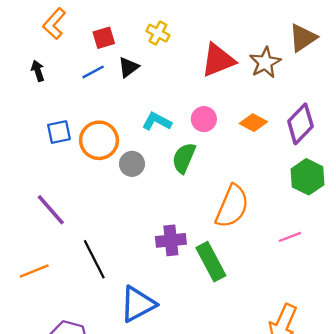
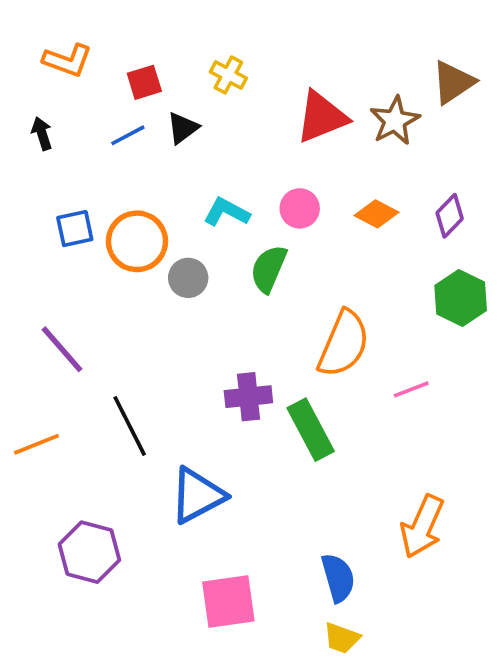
orange L-shape: (54, 24) -> (68, 60), turned -112
purple diamond: (300, 124) -> (450, 216), size x0.7
pink line: (290, 237) -> (411, 389), moved

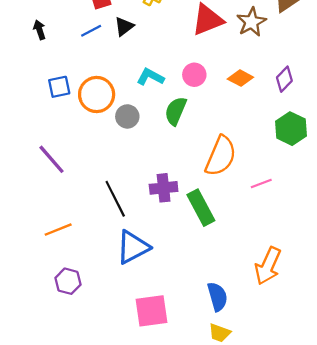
black line: (130, 426) -> (115, 199), moved
orange line: (36, 444) -> (58, 230), moved
purple hexagon: (89, 552) -> (68, 281), size x0.7

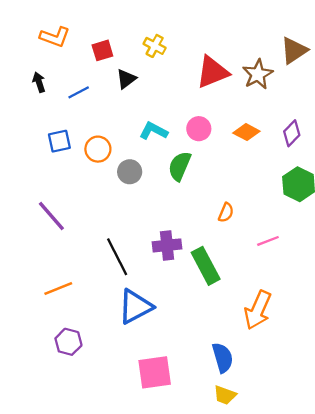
blue line: (91, 31) -> (79, 92), moved
orange circle: (97, 95) -> (98, 149), size x0.7
orange semicircle: (221, 156) -> (226, 213), size x0.5
orange arrow: (268, 266) -> (258, 310), moved

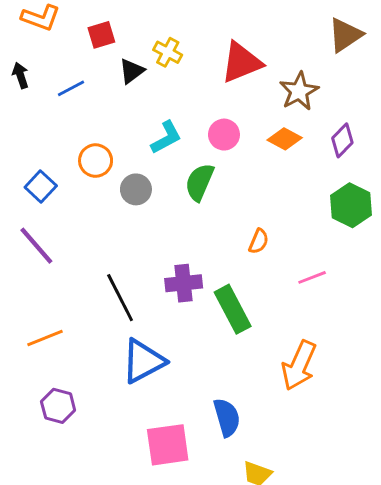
yellow cross: (155, 46) -> (168, 52), moved
brown star: (258, 74) -> (299, 91), moved
cyan L-shape: (153, 131) -> (166, 137), turned 124
blue square: (59, 141) -> (41, 186), moved, turned -35
blue semicircle: (223, 358) -> (227, 417), moved

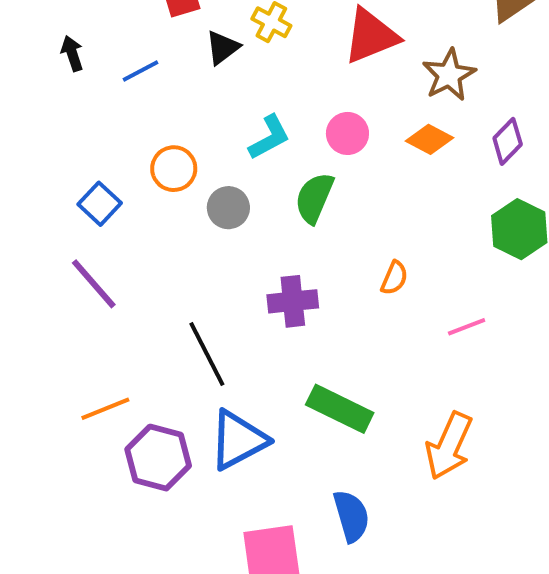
purple cross: (184, 283) -> (293, 301), moved
green rectangle: (233, 309) -> (340, 409), moved, turned -36
purple hexagon: (58, 406) -> (158, 458), moved, size x1.4

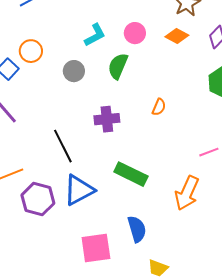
orange circle: (174, 169) -> (31, 51), moved
pink line: (467, 327) -> (209, 152), moved

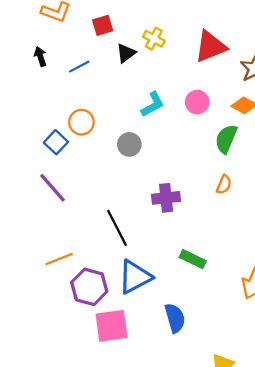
green semicircle: (118, 66) -> (226, 139), moved
green rectangle: (131, 174) -> (193, 259), size x0.7
blue semicircle: (137, 229) -> (175, 318), moved
pink square: (96, 248) -> (112, 326), moved

